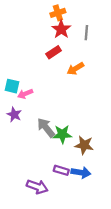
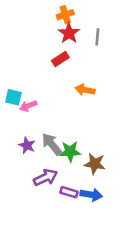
orange arrow: (75, 69) -> (85, 90), moved, turned 42
purple star: (14, 115) -> (27, 145), moved
purple arrow: (37, 187) -> (46, 177), moved, turned -45

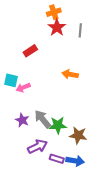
red rectangle: (60, 59) -> (30, 51), moved

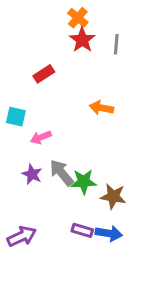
orange cross: (54, 12) -> (78, 18), turned -32
pink arrow: (23, 88) -> (41, 137), moved
purple arrow: (37, 147) -> (22, 236), moved

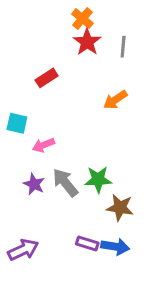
orange arrow: (101, 108) -> (115, 100), moved, turned -45
green star: (84, 182) -> (98, 179), moved

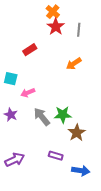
purple star: (34, 184) -> (11, 115), moved
brown star: (120, 208) -> (77, 133), turned 30
blue arrow: (115, 247) -> (81, 171), moved

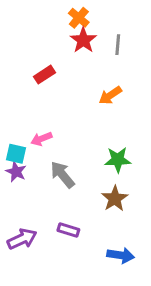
cyan square: (11, 79) -> (16, 154), moved
green star: (63, 115) -> (118, 160), moved
purple rectangle: (56, 156) -> (68, 230), moved

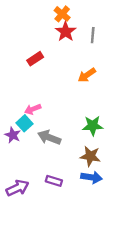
cyan square: (16, 154) -> (25, 123), moved, turned 35
gray arrow: (62, 175) -> (49, 137), turned -30
brown star: (115, 199) -> (90, 156), turned -30
blue arrow: (121, 255) -> (92, 177), moved

